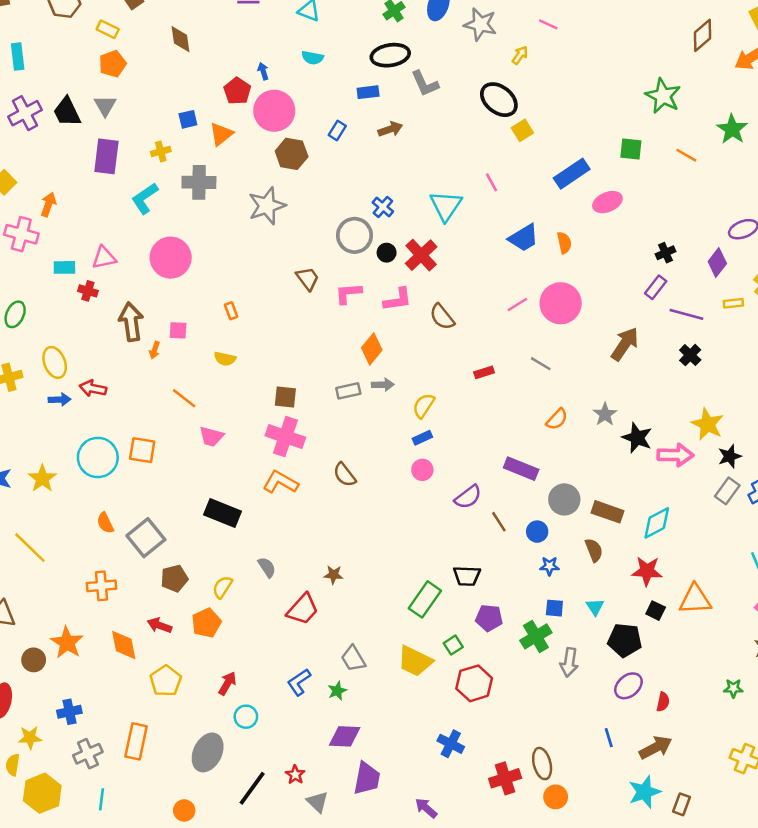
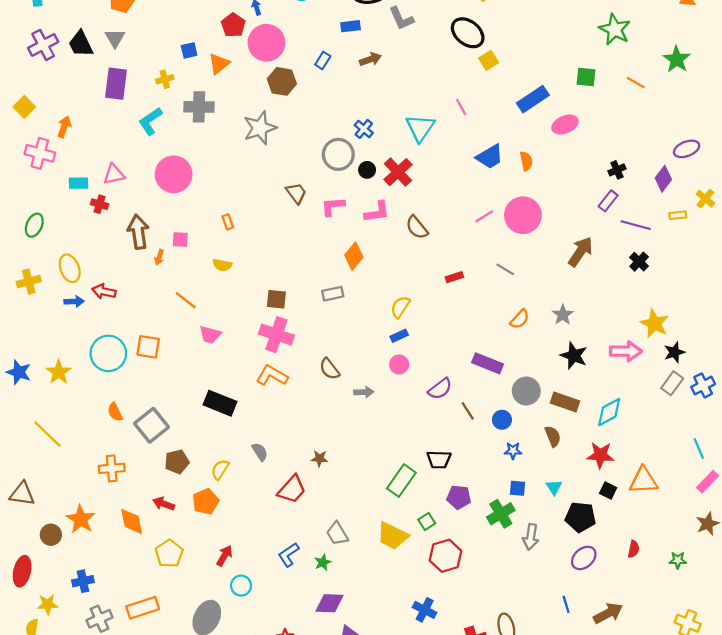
gray arrow: (383, 385) -> (364, 392), moved
black star: (637, 438) -> (574, 356), moved
red semicircle: (663, 702) -> (634, 549), moved
orange rectangle: (136, 741) -> (143, 608), turned 60

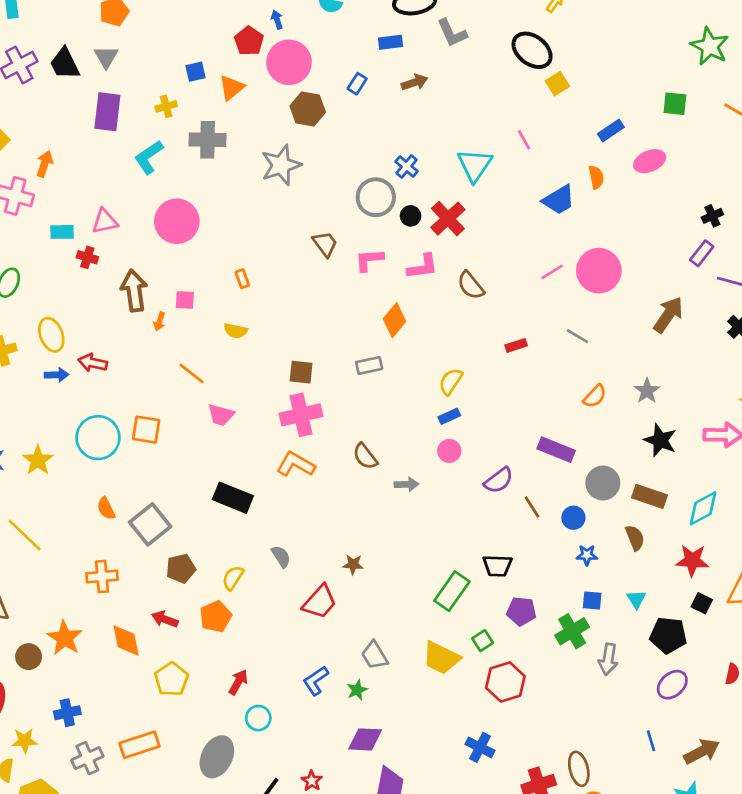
blue rectangle: (533, 99) -> (611, 130), size x0.7
orange semicircle: (526, 161) -> (596, 177), moved
pink cross: (276, 335) -> (301, 415), turned -32

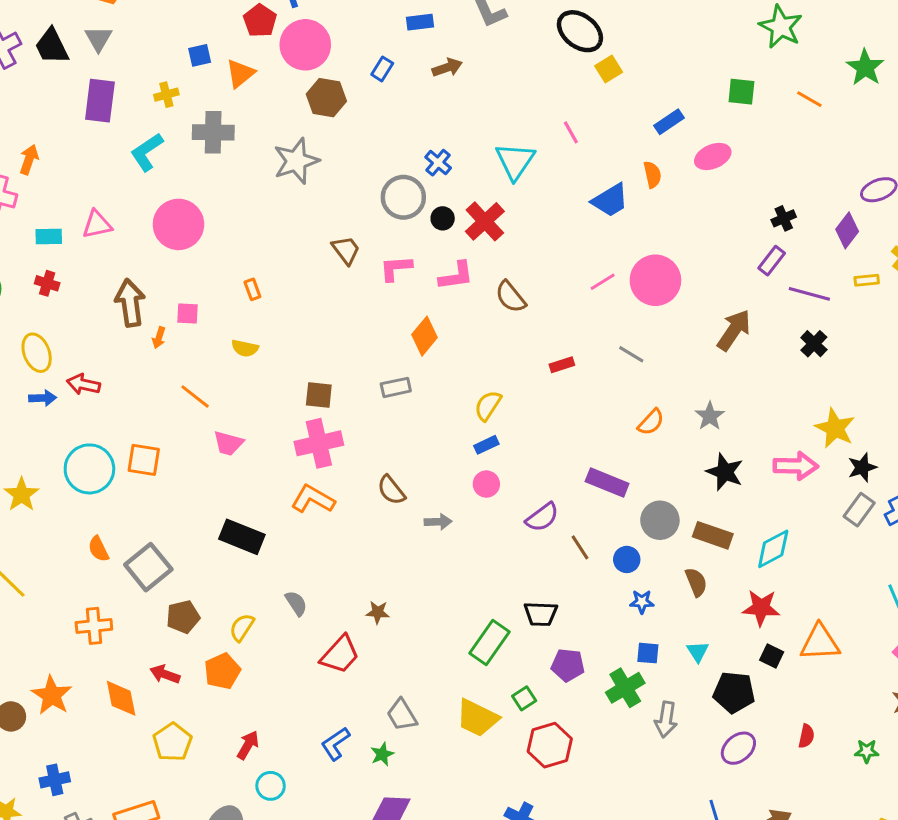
red cross: (87, 257) -> (47, 283), moved

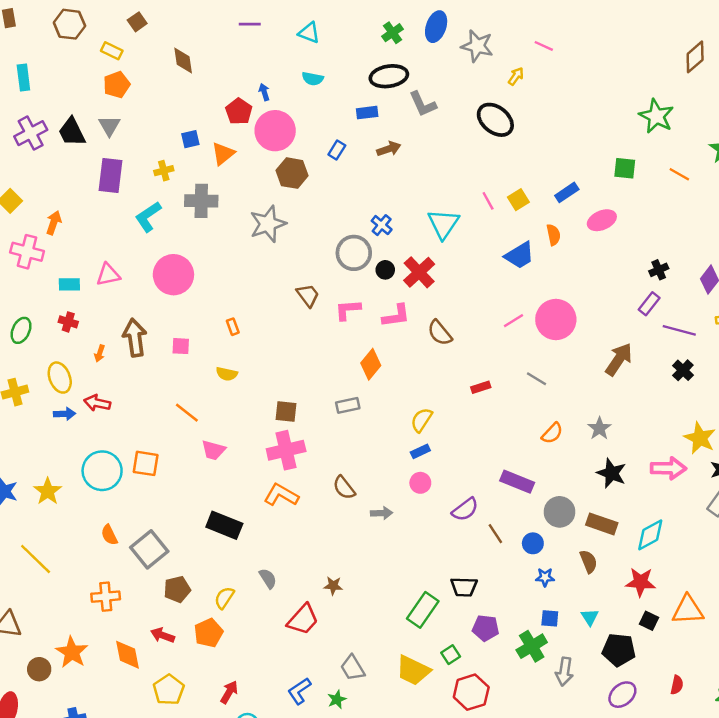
yellow square: (609, 69) -> (518, 200), moved
orange arrow: (159, 338) -> (100, 353), moved

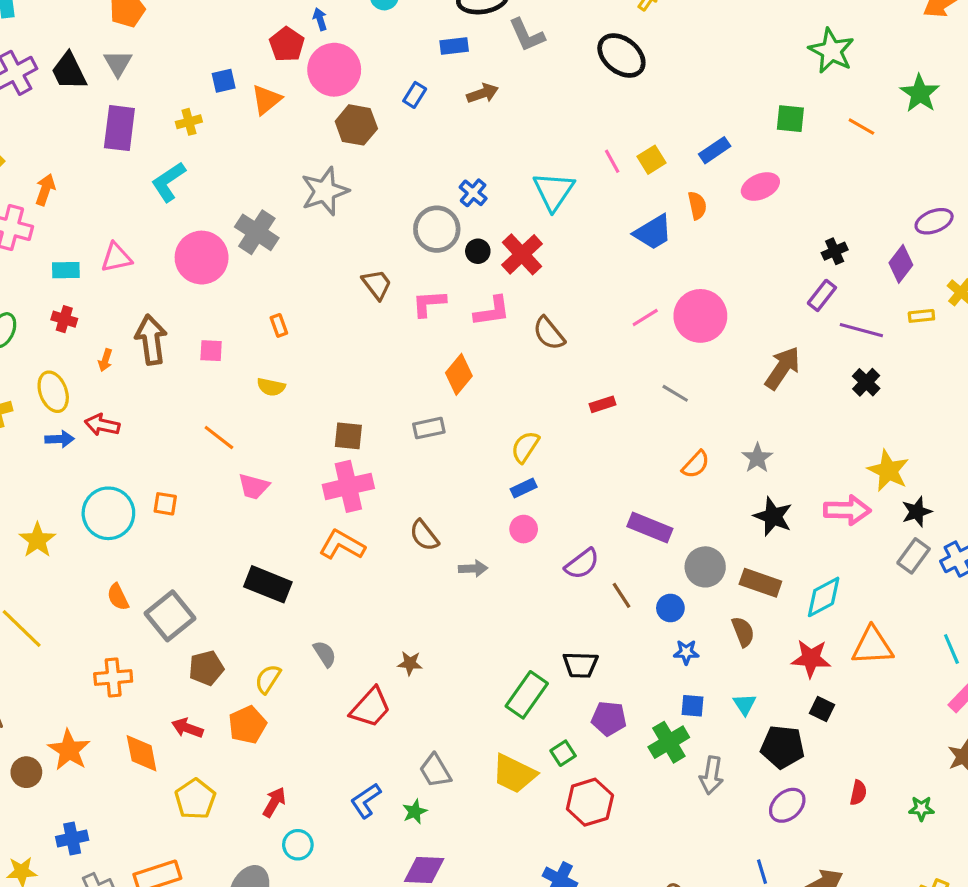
gray cross: (201, 201) -> (257, 232), moved, turned 32
orange square: (146, 463) -> (165, 504), size x0.7
orange triangle: (688, 610) -> (872, 646), moved

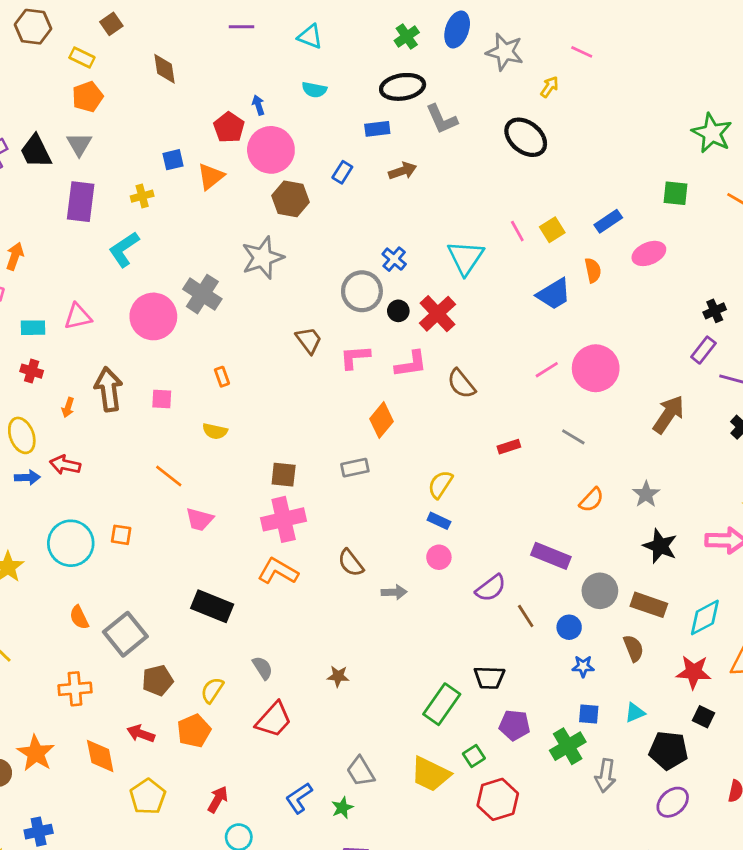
blue rectangle: (524, 488) -> (439, 521), turned 50
cyan triangle: (745, 704) -> (635, 713), turned 40
red trapezoid: (370, 707) -> (274, 720), moved

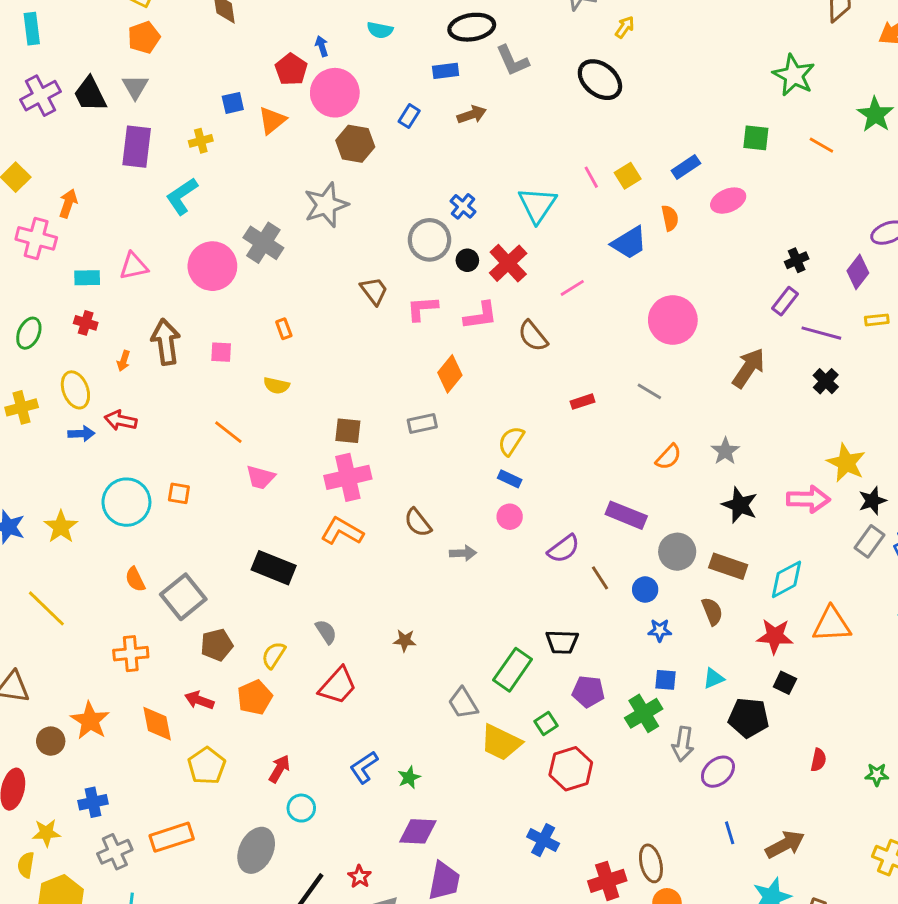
pink line: (547, 370) -> (572, 288), moved
gray trapezoid: (361, 771) -> (463, 703), moved
purple ellipse: (673, 802) -> (718, 772), moved

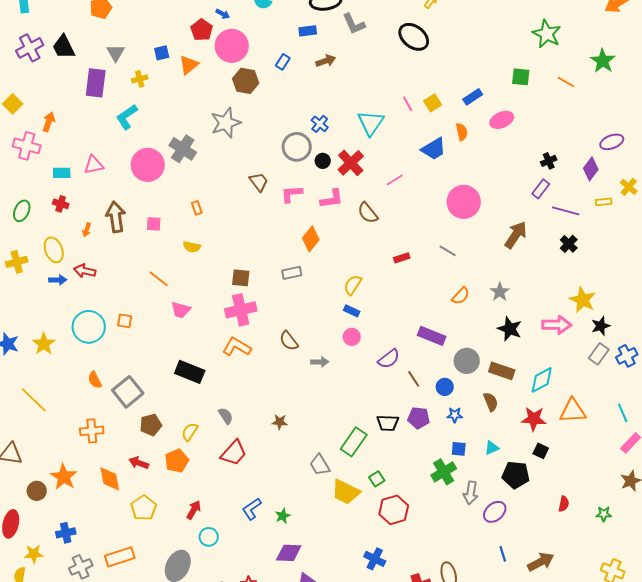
blue arrow: (322, 46) -> (223, 14), turned 136
gray triangle: (135, 87) -> (116, 53), moved
purple pentagon: (588, 691) -> (419, 418), moved

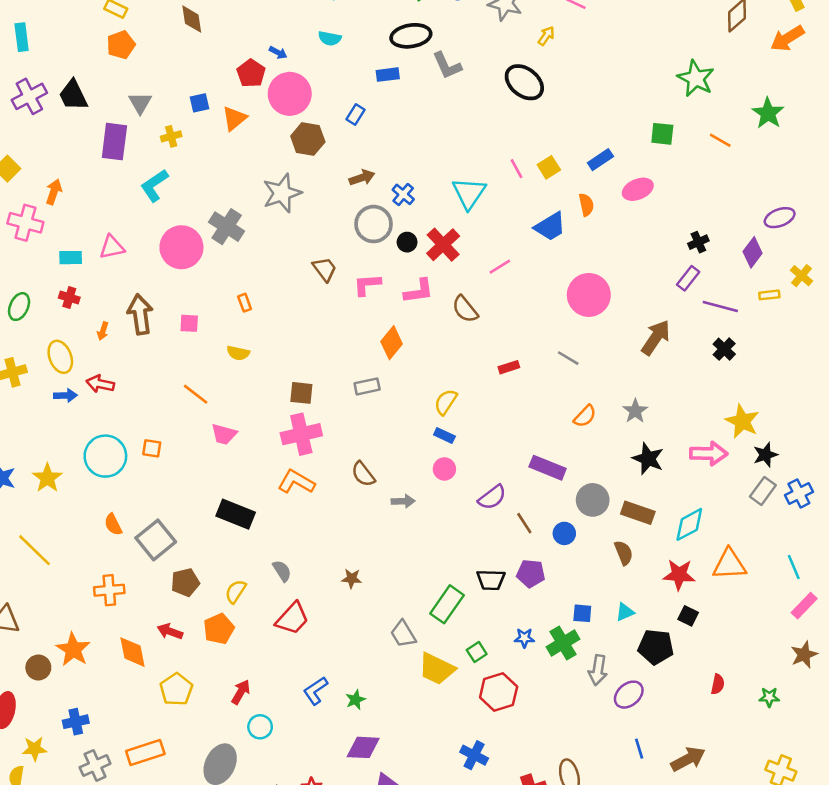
brown arrow: (326, 61) -> (362, 178), moved
blue star: (455, 415) -> (524, 638), moved

